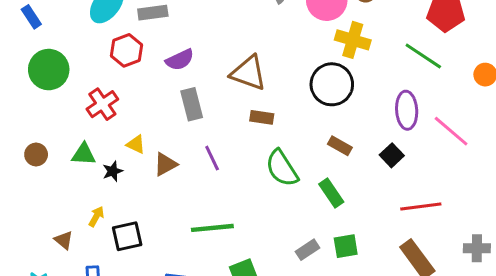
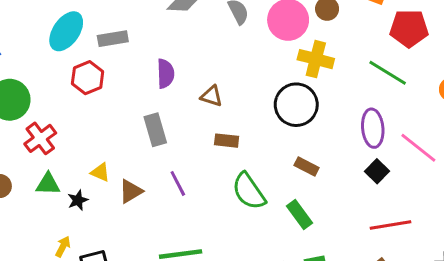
purple semicircle: (180, 60) -> (166, 74), moved, turned -64
brown triangle: (249, 73) -> (212, 96), size x0.6
red cross: (102, 104) -> (40, 138), moved
black square: (392, 155) -> (377, 171), moved

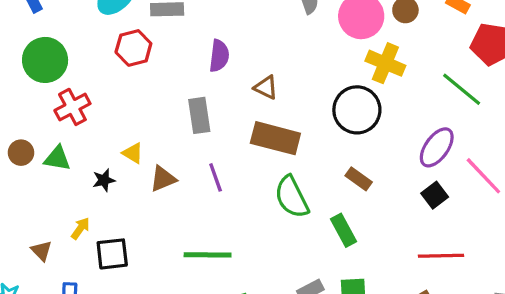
purple ellipse: (373, 128) -> (437, 147), turned 33
brown rectangle: (227, 141) -> (275, 138), size x1.8
green triangle: (48, 184) -> (57, 158), moved

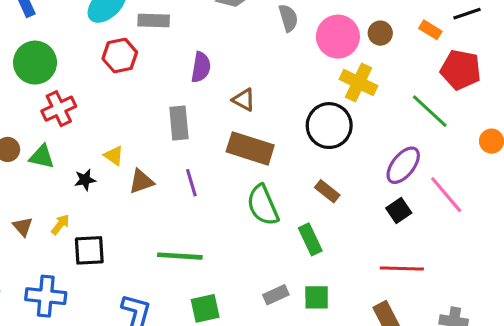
brown triangle: (41, 251) -> (23, 227), moved

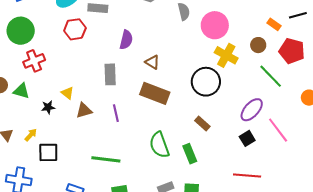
brown circle: (380, 33) -> (258, 45), moved
green semicircle: (263, 205) -> (159, 145), moved

